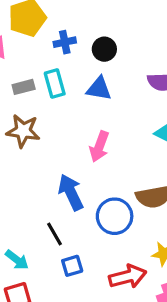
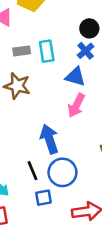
blue cross: (65, 42) -> (86, 51), moved, turned -36
blue triangle: (99, 89) -> (75, 77), moved
blue circle: (115, 216) -> (62, 172), moved

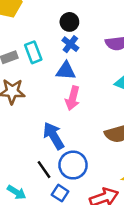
blue square: (44, 198) -> (60, 193), turned -35

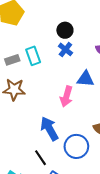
blue triangle: (66, 71) -> (85, 79), moved
blue circle: (73, 165) -> (76, 146), moved

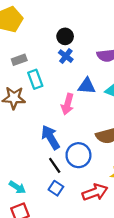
cyan rectangle: (33, 56) -> (35, 79), moved
gray rectangle: (12, 60) -> (19, 60), moved
black line: (40, 158) -> (55, 165), moved

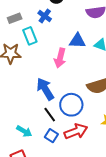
blue cross: (66, 56) -> (45, 16), moved
cyan arrow: (17, 187) -> (24, 131), moved
red arrow: (95, 192) -> (76, 131), moved

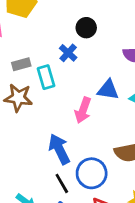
gray rectangle: (15, 18) -> (21, 64), moved

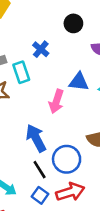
black circle: (86, 28) -> (73, 23), moved

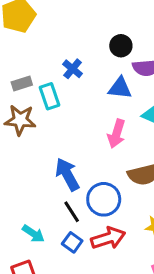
black circle: (73, 23) -> (121, 46), moved
blue triangle: (79, 82) -> (120, 88), moved
pink arrow: (56, 101) -> (116, 134), moved

